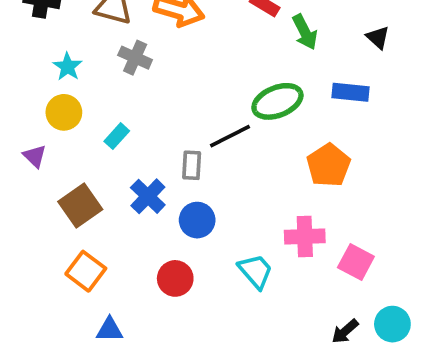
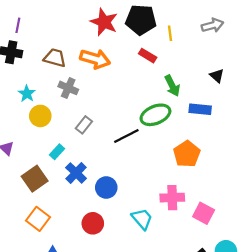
green arrow: (305, 32) -> (172, 86), moved
yellow circle: (64, 112) -> (40, 116), moved
cyan rectangle: (117, 136) -> (57, 152), moved
gray rectangle: (192, 165) -> (84, 125), moved, turned 36

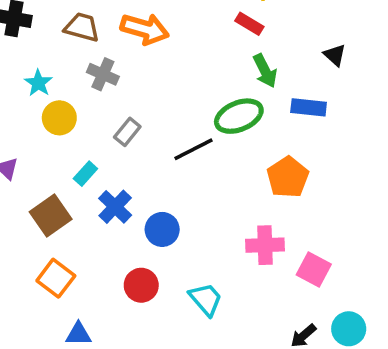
red rectangle: (148, 56) -> (249, 24), moved
cyan trapezoid: (142, 219) -> (206, 299), moved

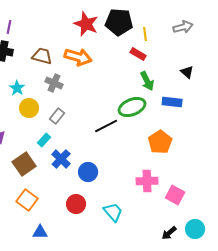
gray rectangle: (127, 132) -> (57, 116), moved

